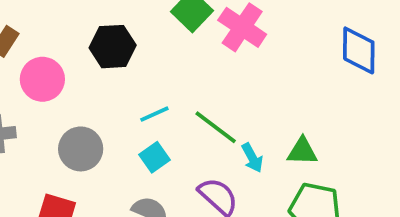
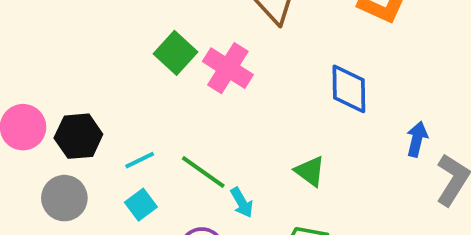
black hexagon: (113, 47) -> (78, 136), moved
green triangle: (302, 151) -> (310, 171), moved, turned 36

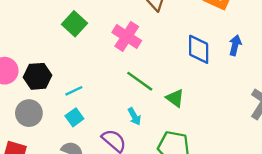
green square: (176, 53) -> (75, 24), moved
blue arrow: (417, 139) -> (235, 45), moved
green line: (203, 172) -> (140, 81), moved

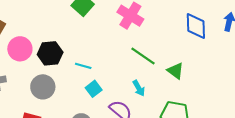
cyan line: (74, 91) -> (83, 66), turned 42
cyan square: (74, 117) -> (94, 89), moved

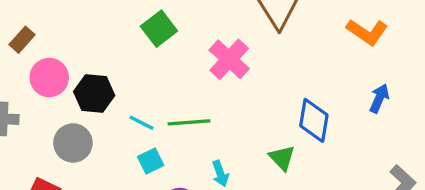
blue diamond: (196, 26) -> (314, 120), moved
green line: (143, 56) -> (189, 122), moved, turned -50

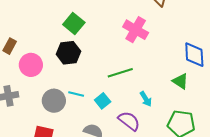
green square: (159, 29) -> (74, 23), moved
black hexagon: (94, 93) -> (68, 53), moved
cyan line: (142, 123) -> (76, 94), moved

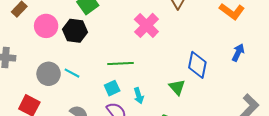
pink circle: (31, 65) -> (46, 26), moved
cyan square: (103, 101) -> (112, 88), moved

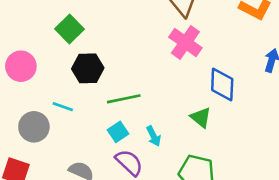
pink cross: (146, 25) -> (185, 42), moved
black hexagon: (75, 31) -> (88, 68), moved
cyan line: (72, 73) -> (63, 107), moved

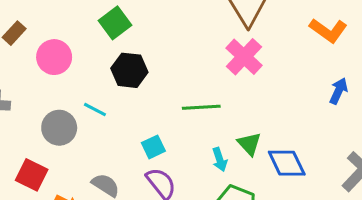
blue diamond: (222, 85) -> (287, 163), moved, turned -36
green line: (124, 99) -> (201, 107), moved
cyan arrow: (154, 136) -> (220, 160), moved

